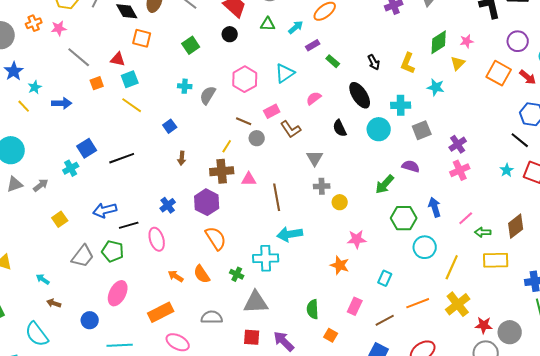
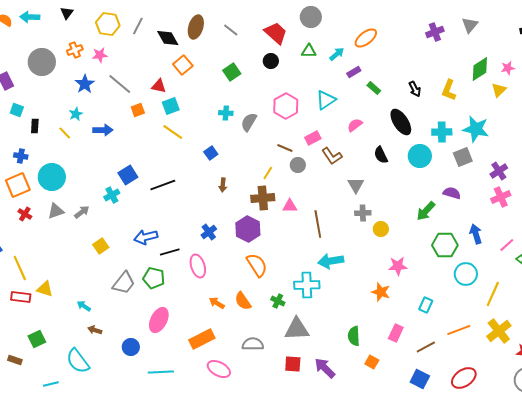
orange square: (142, 38) -> (183, 65), turned 36
blue star: (14, 71) -> (85, 84), moved
cyan star: (436, 87) -> (476, 129), moved, size x1.5

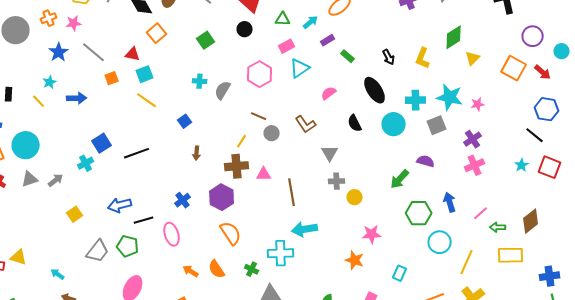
pink star: (508, 68) -> (478, 104), moved
pink rectangle: (313, 138) -> (287, 46), moved

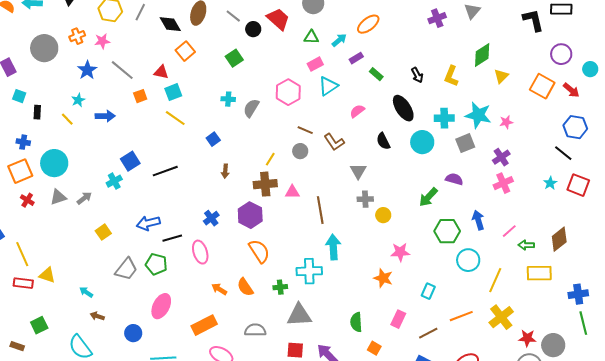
black circle: (245, 29) -> (253, 29), moved
brown line: (259, 116) -> (305, 130), moved
cyan arrow: (305, 229) -> (333, 247), turned 95
green cross: (252, 269) -> (280, 287), turned -32

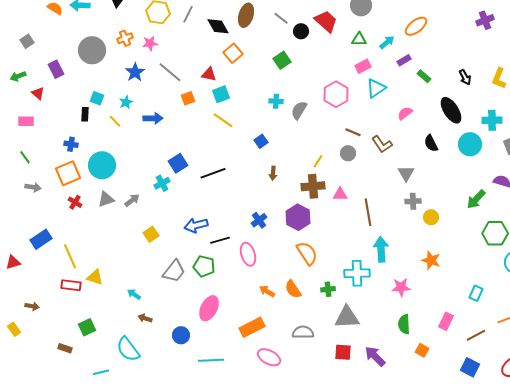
cyan square: (19, 96) -> (97, 98), moved
pink star: (400, 252) -> (401, 287), moved
orange star: (383, 278) -> (431, 260), moved

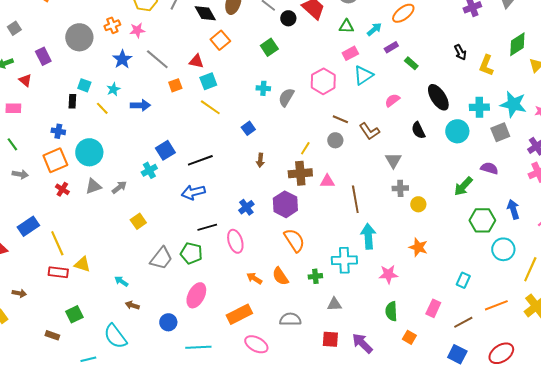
black arrow: (465, 77) -> (460, 52), moved
blue arrow: (196, 225) -> (193, 192), moved
gray triangle: (347, 317) -> (334, 304), size x0.6

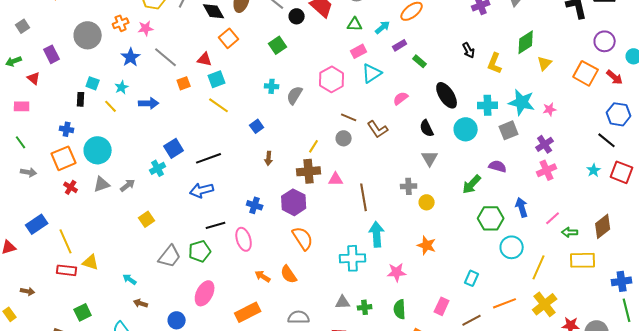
gray triangle: (393, 160) -> (430, 158), moved
blue cross: (246, 207) -> (255, 205), turned -35
green pentagon: (191, 253) -> (200, 251), turned -30
green cross: (315, 276) -> (365, 307), moved

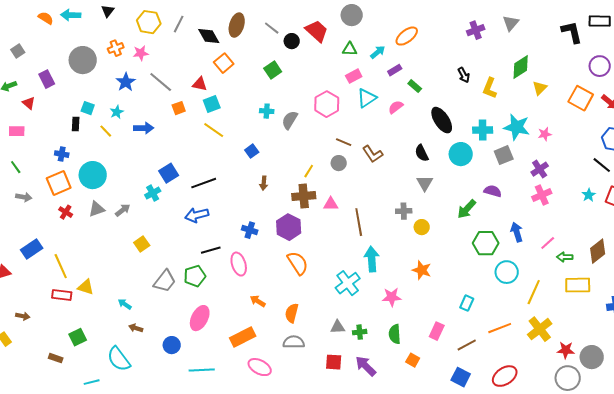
pink semicircle: (401, 98) -> (396, 107), moved
cyan cross: (353, 258) -> (348, 283), turned -35
orange semicircle: (289, 274) -> (292, 313), moved, turned 48

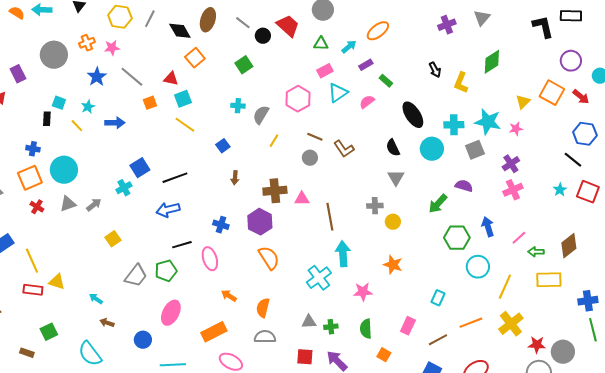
yellow triangle: (540, 88) -> (523, 102), moved
yellow line: (309, 171) -> (274, 141), moved

